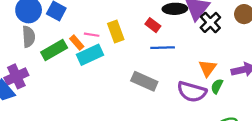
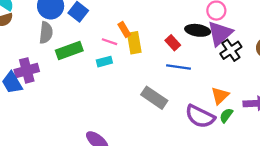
orange rectangle: (77, 43) -> (124, 29), moved
cyan rectangle: (90, 55) -> (104, 62), size x0.6

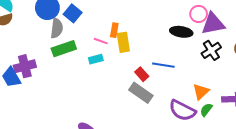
orange rectangle: (124, 29) -> (114, 30), turned 40
gray semicircle: (46, 33) -> (57, 28), moved
purple triangle: (220, 33) -> (213, 24), moved, turned 30
red rectangle: (173, 43) -> (142, 74), moved

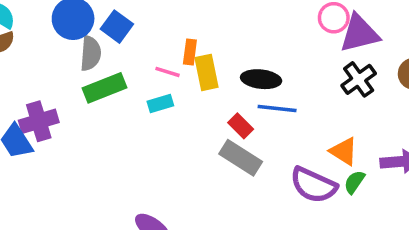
black ellipse: (181, 32) -> (261, 79), moved
orange triangle: (201, 92) -> (344, 151), turned -42

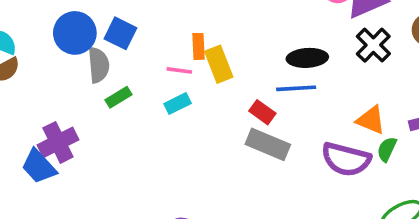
black ellipse: (261, 79) -> (307, 58), moved
green rectangle: (104, 88) -> (119, 97), size x0.6

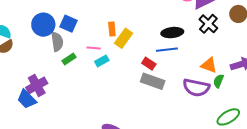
yellow rectangle: (219, 64) -> (124, 38), turned 60
pink line: (179, 70) -> (94, 48), moved

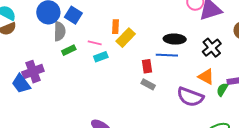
black cross: (208, 24) -> (212, 48), moved
red rectangle: (149, 64) -> (147, 66), turned 40
gray rectangle: (153, 81) -> (148, 84), size x0.6
green semicircle: (218, 81) -> (222, 90), moved

